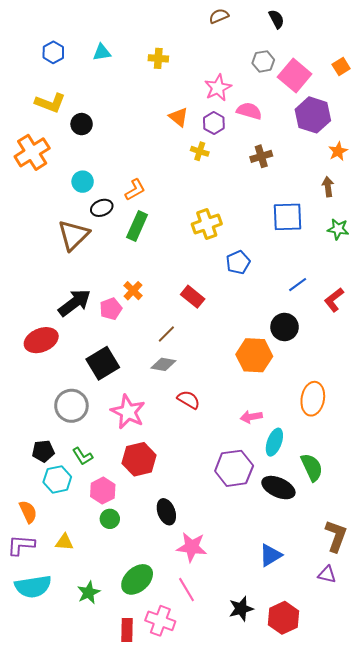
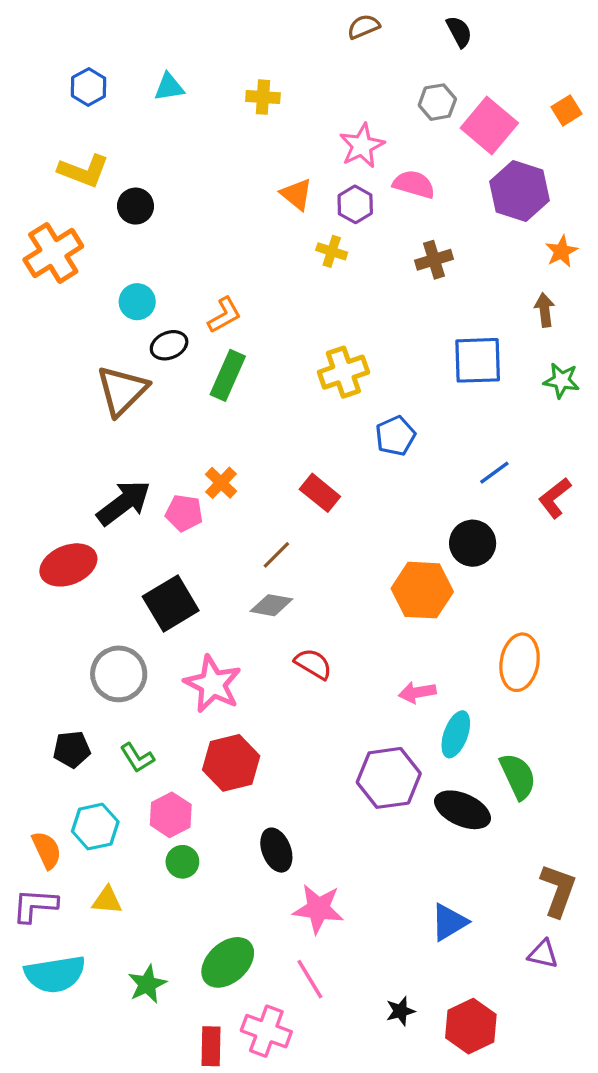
pink pentagon: (111, 309) -> (184, 513), turned 30
cyan hexagon: (57, 479) -> (95, 827), moved
black star: (241, 609) -> (400, 1011), size x0.7

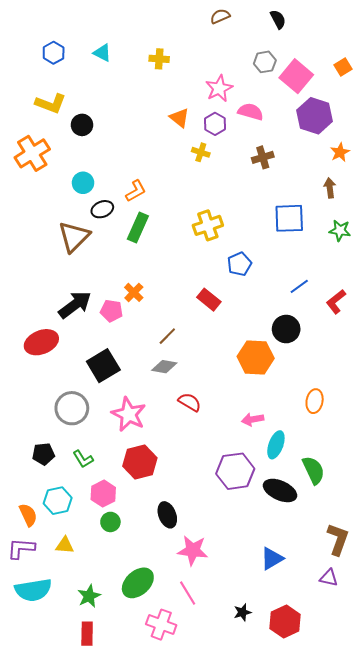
cyan triangle: (169, 87) -> (102, 53), turned 36
red rectangle: (320, 493) -> (209, 300), moved
orange ellipse: (520, 662) -> (315, 401), size x0.7
red rectangle: (211, 1046) -> (87, 634), moved

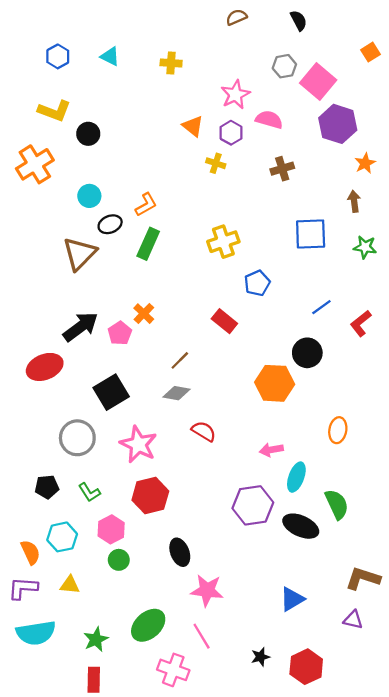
orange square: (343, 67) -> (370, 52), moved
pink pentagon: (111, 311) -> (120, 333), turned 30
brown L-shape: (338, 539) -> (363, 578), turned -92

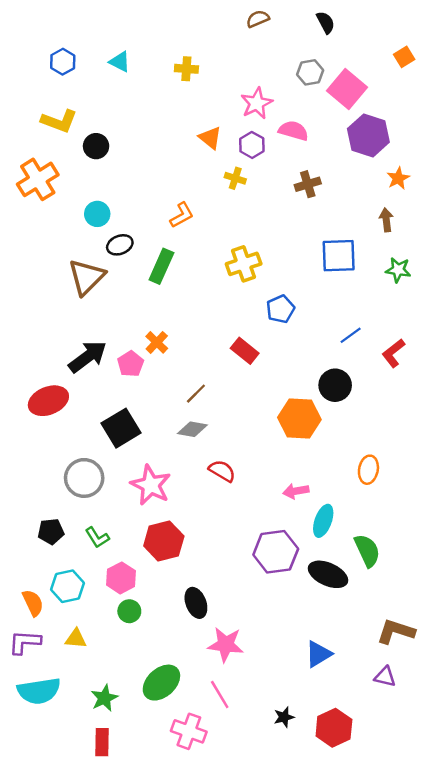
orange L-shape: (146, 205) -> (182, 215), moved

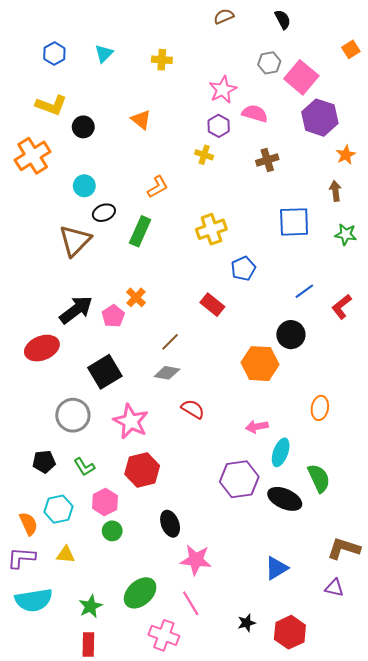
cyan triangle: (120, 62) -> (104, 54), turned 48
orange triangle: (210, 138) -> (141, 120), moved

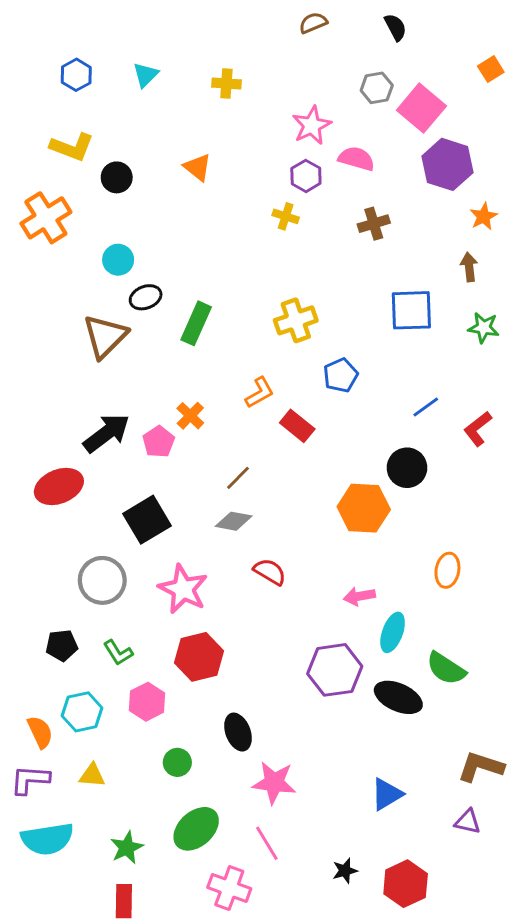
orange L-shape: (158, 187) -> (260, 393), moved
green semicircle: (319, 478) -> (446, 668), turned 148
green circle: (112, 531) -> (177, 762), moved

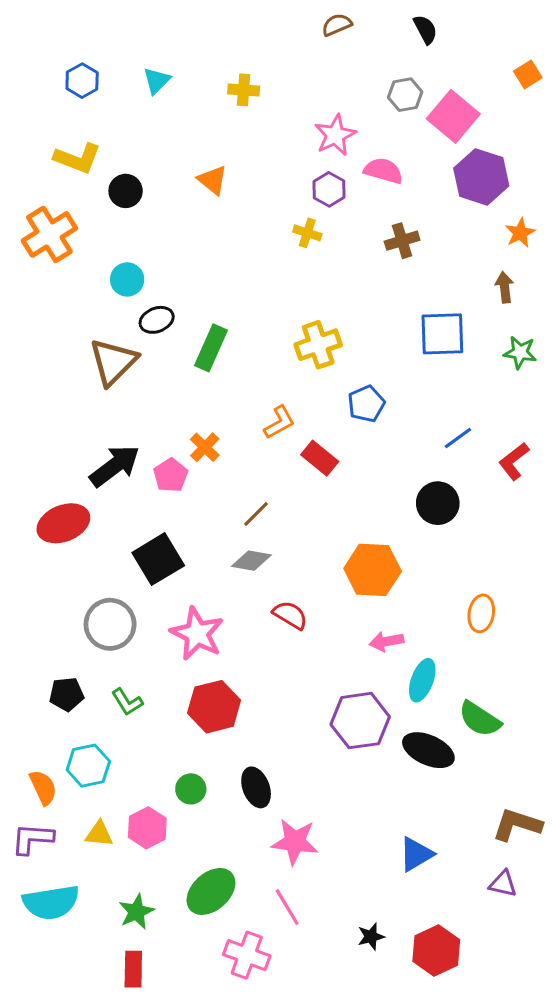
orange hexagon: (364, 508) -> (373, 570), moved
pink hexagon: (147, 702) -> (147, 828), moved
green circle: (177, 762) -> (191, 789), moved

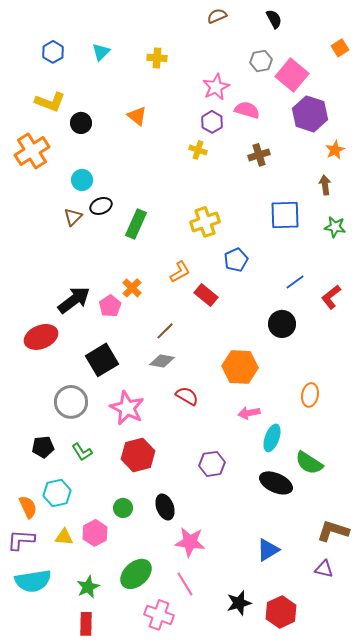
brown triangle: (113, 362) -> (73, 217), moved, size x0.6
purple hexagon: (360, 721) -> (212, 464), moved, size x0.7
black star: (371, 937) -> (239, 603), size x1.4

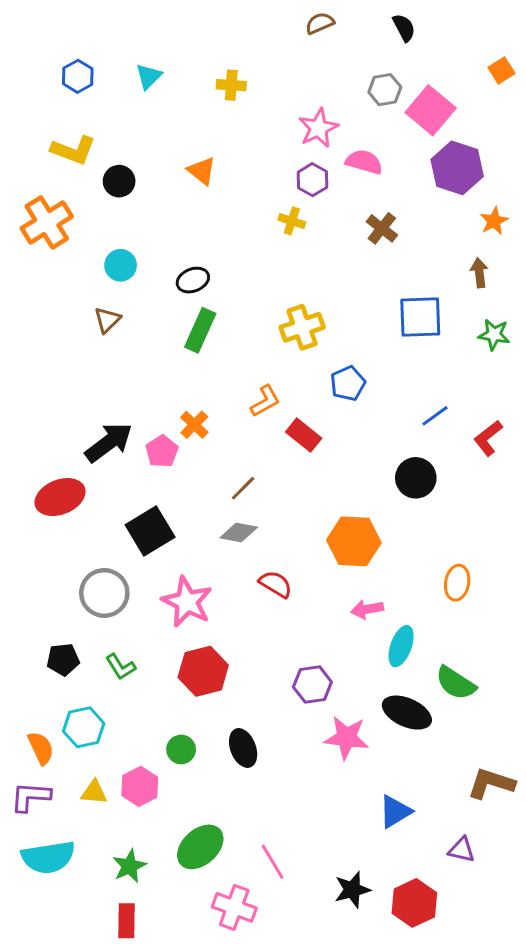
brown cross: (259, 155) -> (382, 228), turned -35
black ellipse: (101, 206) -> (193, 280), moved
pink star: (190, 542) -> (346, 738), moved
purple triangle: (324, 569) -> (462, 850), moved

